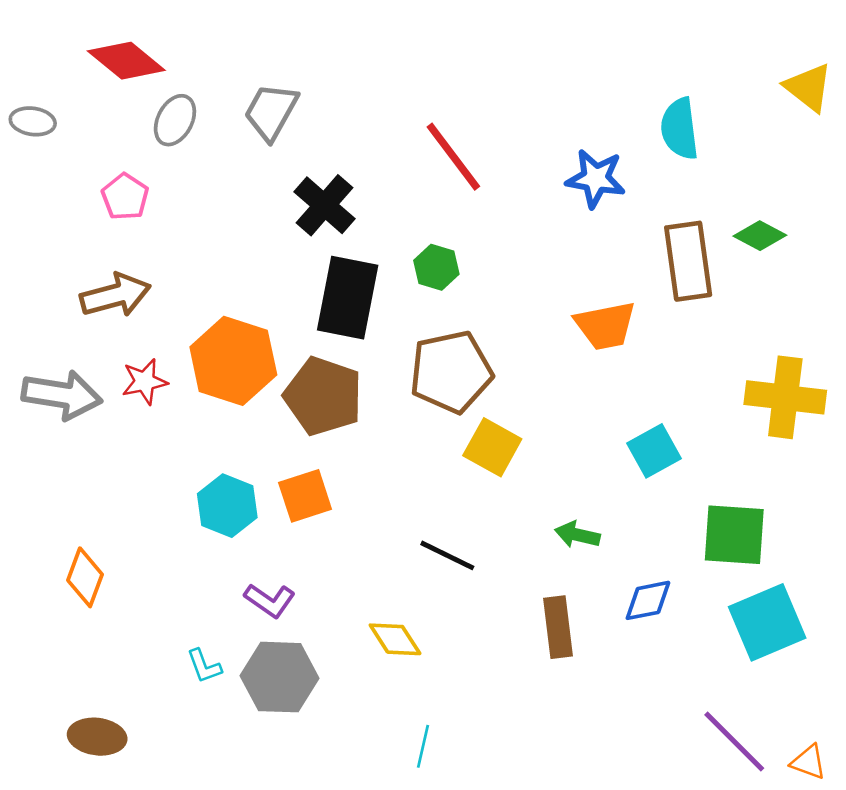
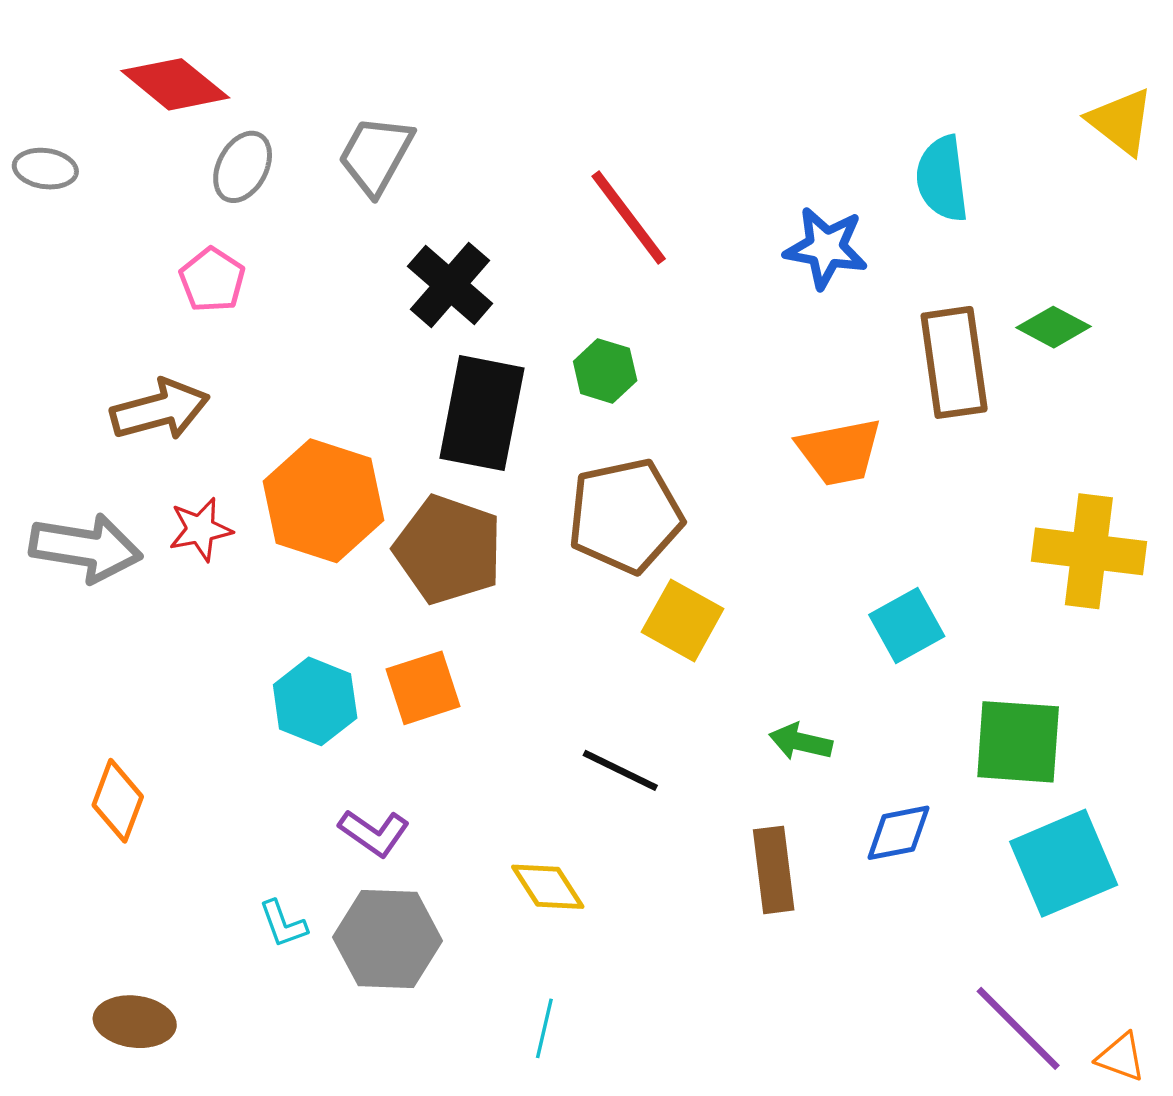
pink pentagon: (125, 197) -> (212, 280), moved
cyan line: (423, 746) -> (544, 1028), moved

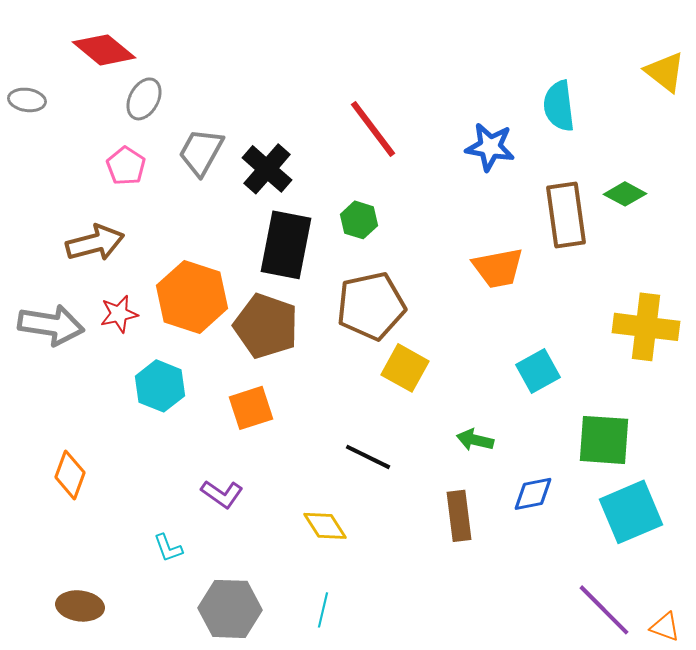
gray trapezoid: (376, 155) -> (201, 152), moved
cyan hexagon: (315, 701) -> (160, 386), moved
gray hexagon: (388, 939) -> (230, 609), moved

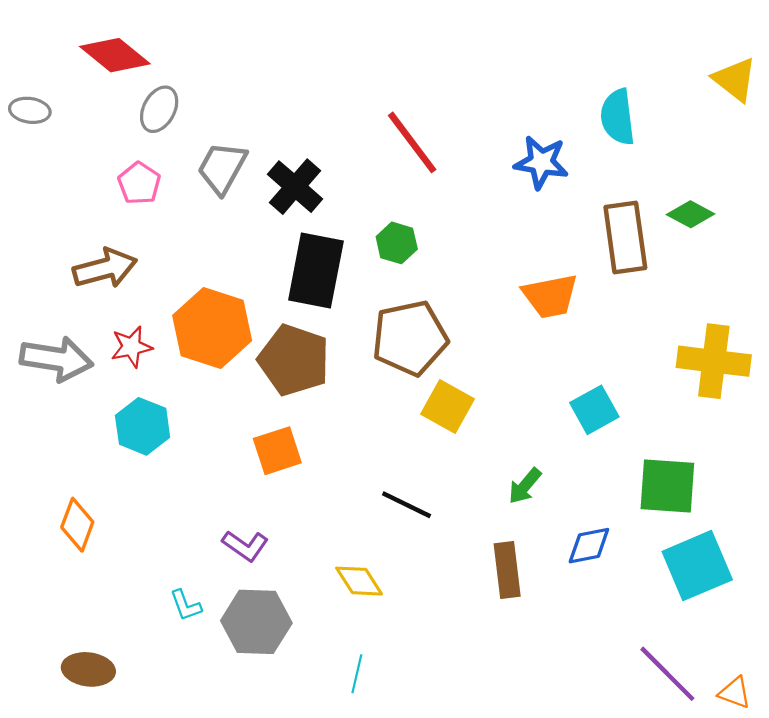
cyan hexagon: (160, 386) -> (143, 426), moved
green arrow: (475, 440) -> (525, 486), turned -63
gray hexagon: (230, 609) -> (256, 622), moved

